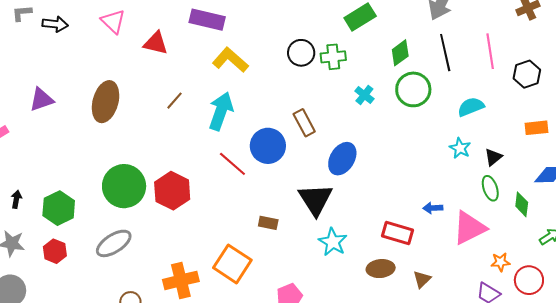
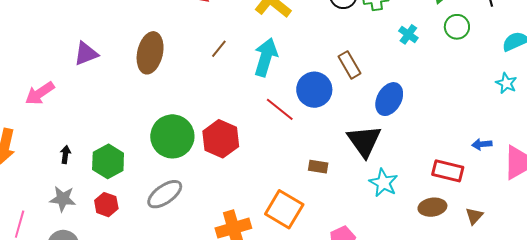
green circle: (413, 89) -> (457, 27), size x0.7

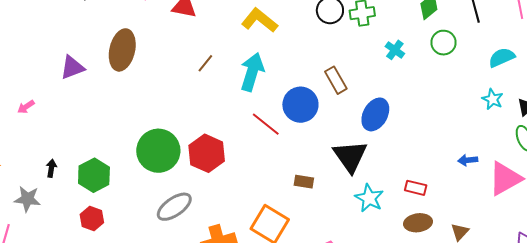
brown ellipse: (150, 53) -> (122, 50), moved
pink arrow: (40, 93) -> (26, 107), size x0.6
red rectangle: (448, 171) -> (416, 188), moved, size x0.7
gray ellipse: (165, 194) -> (174, 207), moved
gray star: (63, 199) -> (27, 199), moved

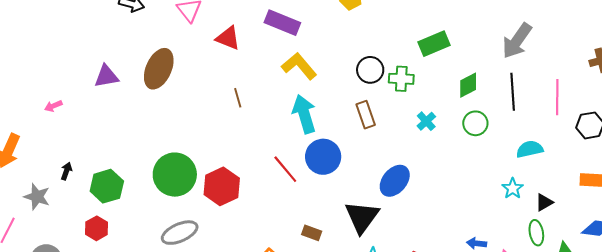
brown line: (205, 63) -> (238, 98), turned -66
cyan arrow: (252, 72) -> (304, 114), moved, turned -45
brown rectangle: (336, 80) -> (366, 115), moved

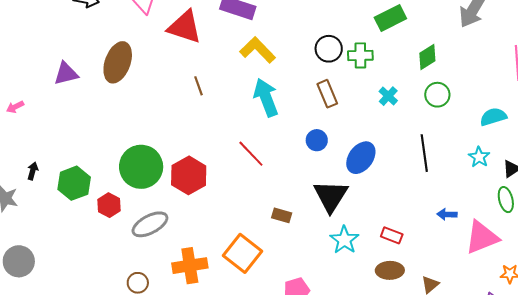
red triangle: (228, 38) -> (185, 27), size x1.4
black line: (513, 92) -> (424, 153), moved
blue circle: (323, 157) -> (317, 140), moved, size x0.6
red hexagon: (97, 228) -> (109, 205), moved

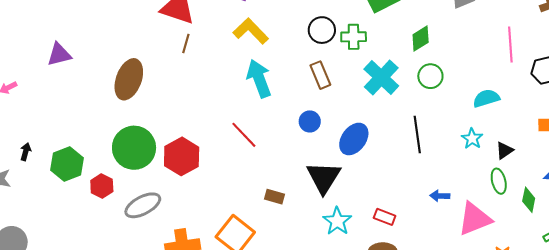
brown ellipse: (118, 62) -> (129, 79), moved
brown line: (199, 86) -> (186, 43), moved, turned 36
cyan cross: (388, 96) -> (381, 77), size x1.8

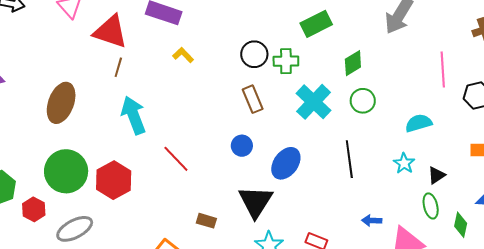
yellow L-shape: (251, 31) -> (183, 55), size x0.6
cyan arrow: (259, 79) -> (133, 115), moved

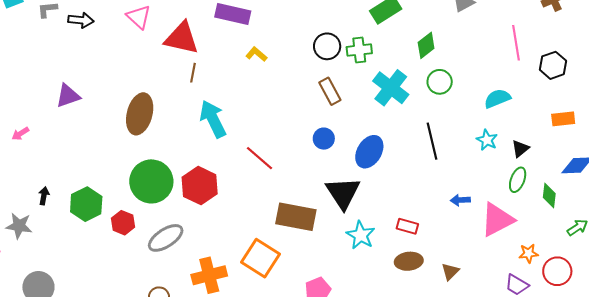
green ellipse: (431, 206) -> (518, 180), turned 40
brown rectangle: (206, 221) -> (296, 217), size x2.0

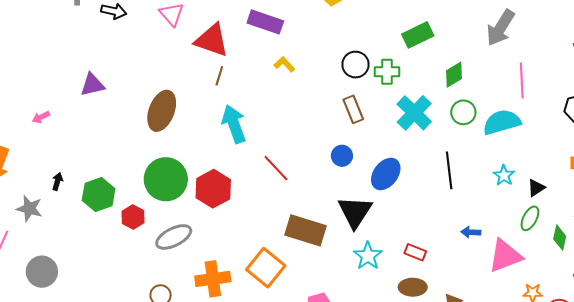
pink line: (516, 43) -> (522, 80), moved
cyan semicircle: (497, 99) -> (502, 122), moved, size x1.4

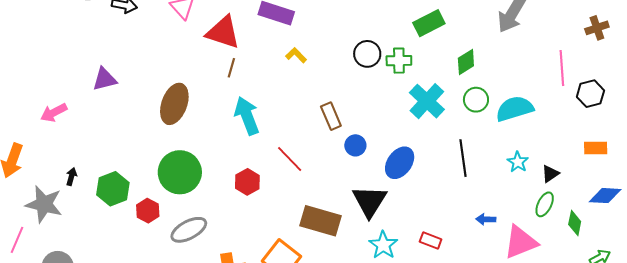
pink line: (522, 80) -> (562, 68), moved
brown rectangle: (353, 109) -> (331, 116), moved
pink arrow: (41, 117) -> (54, 113), size x1.5
red hexagon: (213, 189) -> (247, 182), moved, size x0.7
gray star: (29, 209) -> (44, 204), size x1.4

